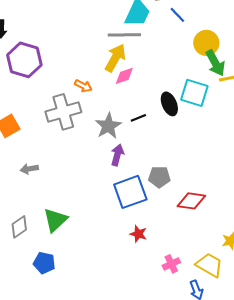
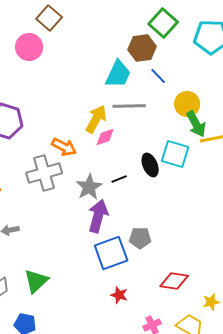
gray line: (124, 35) -> (129, 106), moved
orange arrow: (83, 86) -> (64, 147), size x1.4
purple arrow: (117, 155) -> (98, 216), size x1.5
red diamond: (191, 201) -> (174, 281), moved

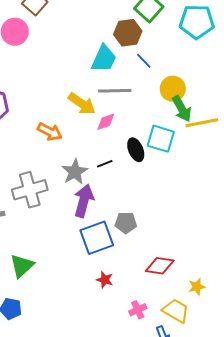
yellow arrow: (96, 119) -> (82, 104), turned 96
pink diamond: (105, 137) -> (106, 122), moved
gray cross: (44, 173) -> (30, 190), moved

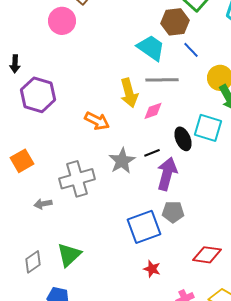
cyan trapezoid: (104, 59) -> (151, 48), turned -80
yellow arrow: (82, 104) -> (129, 93), turned 40
purple arrow: (84, 201) -> (167, 174), moved

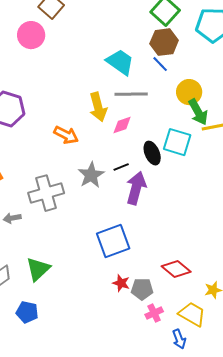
brown hexagon: (175, 22) -> (164, 42), moved
gray pentagon: (173, 212) -> (142, 289), moved
red diamond: (207, 255) -> (176, 269), turned 32

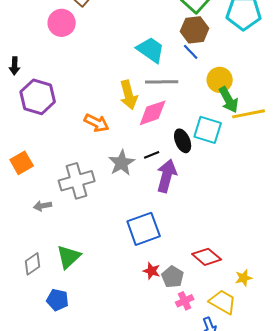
pink diamond: (122, 125) -> (153, 113), size x1.5
gray pentagon: (142, 289) -> (173, 277), turned 30

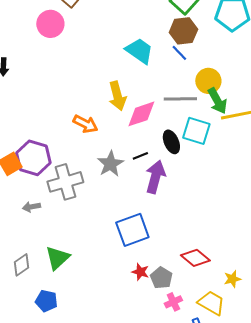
gray line: (162, 82) -> (180, 99), moved
purple hexagon: (38, 97) -> (33, 158), moved

